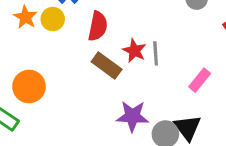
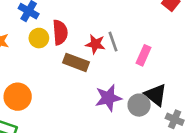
yellow circle: (53, 19) -> (39, 38), moved
pink rectangle: (200, 80) -> (143, 55), moved

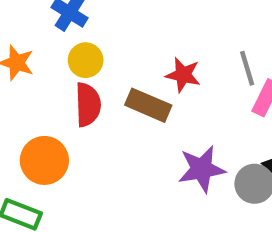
red semicircle: (60, 32) -> (88, 105), moved
gray line: (113, 42) -> (247, 68), moved

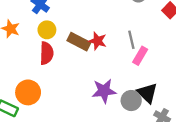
brown rectangle: (148, 105) -> (79, 42), moved
orange circle: (44, 160) -> (28, 92), moved

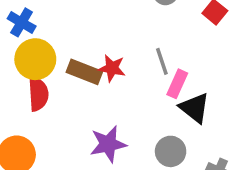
yellow circle: (47, 30) -> (35, 59), size x1.5
purple star: (104, 91) -> (108, 144), moved
black triangle: (147, 93) -> (194, 108), moved

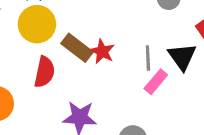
red semicircle: (38, 94) -> (44, 72), moved
black triangle: (194, 108) -> (182, 57), moved

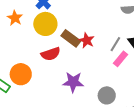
gray line: (148, 58) -> (115, 44), turned 35
red semicircle: (44, 72) -> (51, 54), turned 60

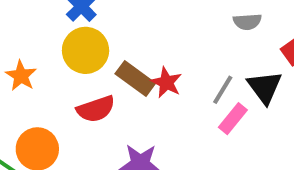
orange star: (15, 18) -> (21, 76), moved

